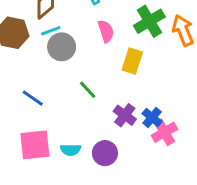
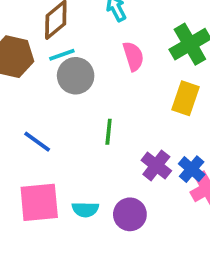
yellow rectangle: (132, 61) -> (185, 98), moved
green line: (88, 90) -> (109, 132), turned 48

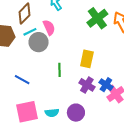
pink semicircle: (133, 56) -> (49, 27), moved
yellow rectangle: (185, 98) -> (87, 59), moved

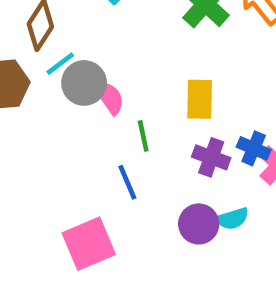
pink semicircle: (49, 27) -> (109, 97), moved
blue line: (22, 80) -> (127, 182), moved, turned 49
cyan semicircle: (52, 113) -> (232, 219), moved

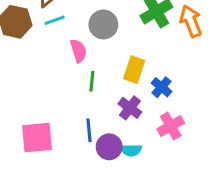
gray circle: (84, 83) -> (103, 24), moved
blue cross: (254, 148) -> (161, 87), moved
blue line: (127, 182) -> (89, 130), moved

